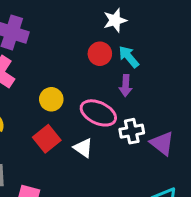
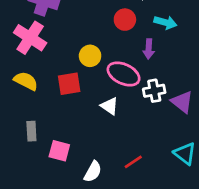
cyan arrow: (129, 57) -> (165, 22), moved, turned 145
yellow circle: (51, 99) -> (90, 56), moved
red square: (47, 139) -> (69, 84), moved, turned 30

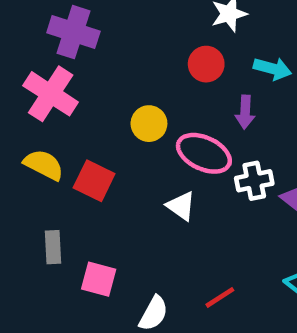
red square: (69, 84) -> (94, 181), moved, turned 35

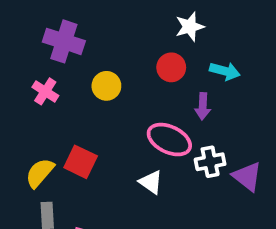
pink cross: (51, 94) -> (45, 91), size x0.6
yellow circle: (149, 124) -> (106, 86), moved
yellow semicircle: (44, 165) -> (40, 173), moved, turned -76

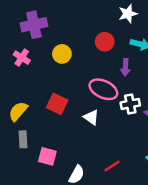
white star: (190, 27) -> (128, 14), moved
purple cross: (64, 41) -> (34, 25), turned -30
red square: (81, 162) -> (57, 104), moved

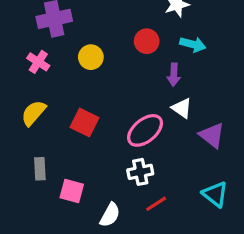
pink ellipse: (103, 89) -> (145, 130), moved, turned -64
white cross: (130, 104) -> (140, 172), moved
yellow semicircle: (18, 111) -> (33, 113), moved
white triangle: (91, 117) -> (182, 108), moved

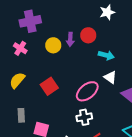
cyan arrow: (193, 44) -> (106, 55), moved
purple arrow: (174, 75) -> (70, 39), moved
red square: (84, 122) -> (49, 86), turned 30

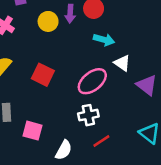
cyan arrow: (106, 55) -> (104, 40), moved
red square: (49, 86) -> (43, 75), turned -30

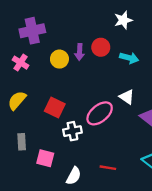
cyan arrow: (104, 40) -> (129, 58), moved
white cross: (88, 115) -> (72, 131), moved
red line: (101, 141) -> (108, 168), turned 42

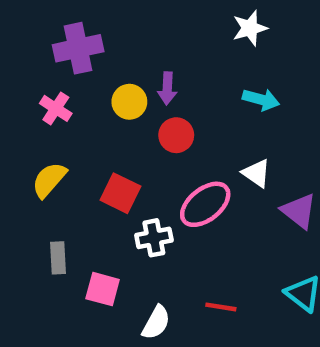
red circle: (101, 47) -> (176, 135), moved

